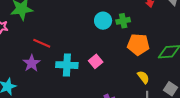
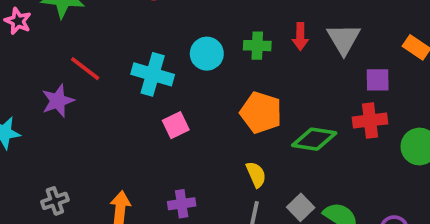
green cross: (123, 21) -> (257, 46), moved
cyan cross: (67, 65) -> (153, 74), moved

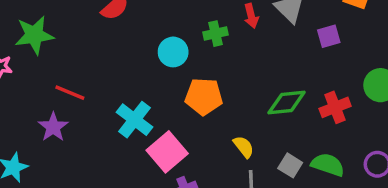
cyan cross: (153, 74) -> (134, 120), moved, turned 36
orange pentagon: (261, 113) -> (204, 96), moved
red cross: (370, 120) -> (335, 107), moved
pink square: (176, 125) -> (167, 152), moved, size x1.6

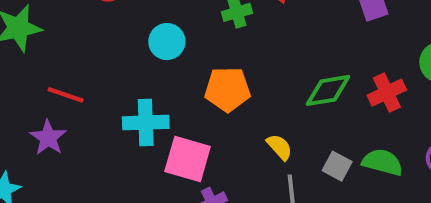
cyan circle: (173, 52) -> (167, 42), moved
cyan cross: (134, 120) -> (146, 123), turned -36
pink square: (167, 152) -> (188, 159), turned -30

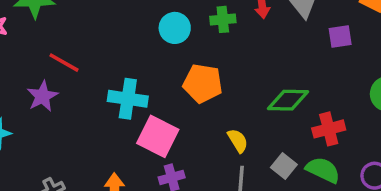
cyan circle: (167, 42) -> (175, 28), moved
red cross: (387, 93) -> (329, 129), moved

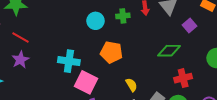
purple square: (340, 37) -> (189, 26), turned -32
red line: (64, 63) -> (21, 37), moved
green diamond: (288, 100) -> (169, 51), moved

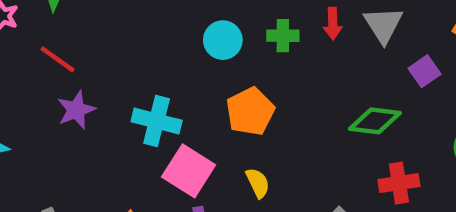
orange pentagon: (111, 52) -> (250, 111), turned 30
purple star: (20, 60) -> (76, 110), moved
yellow semicircle: (131, 85) -> (258, 183), moved

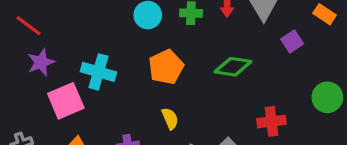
green diamond: (375, 121) -> (233, 67), moved
pink square: (189, 171) -> (66, 101), moved, turned 33

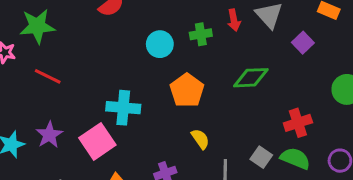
purple star: (41, 62) -> (49, 135), moved

